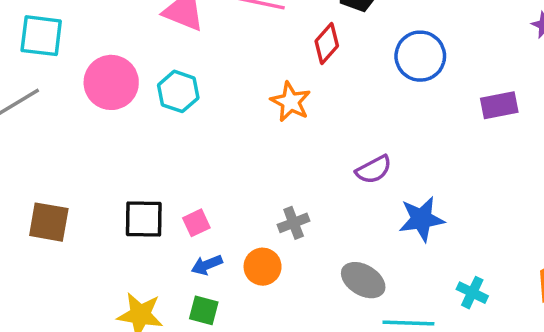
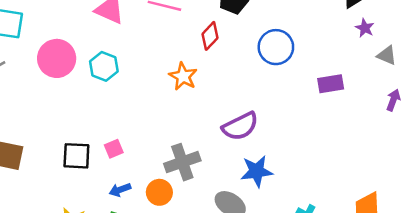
purple semicircle: (374, 169) -> (240, 126), size x1.4
blue star: (421, 219) -> (257, 171), moved
pink square: (196, 223) -> (114, 149), moved
gray cross: (294, 223) -> (182, 162), size x1.6

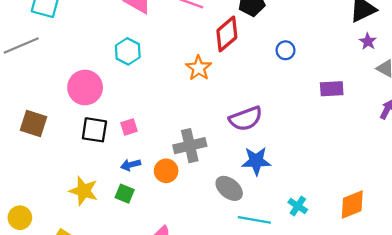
red diamond: (210, 36) -> (227, 34), size x1.4
blue circle: (276, 47) -> (286, 50), size x0.6
pink circle: (57, 58) -> (85, 87), moved

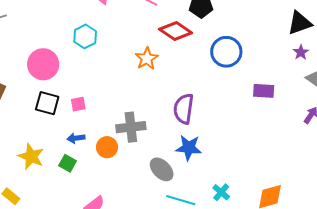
red diamond: (227, 34) -> (176, 31), turned 68
blue circle: (286, 50) -> (226, 52), size x1.8
purple semicircle: (246, 119) -> (184, 109), turned 112

